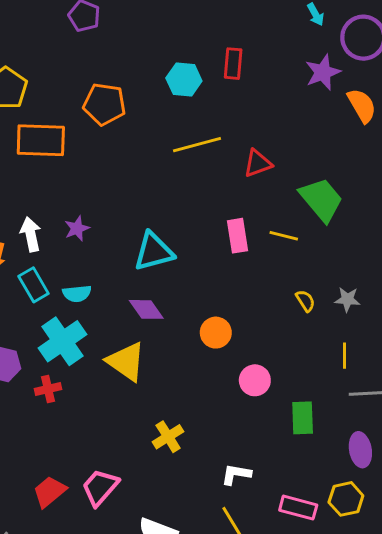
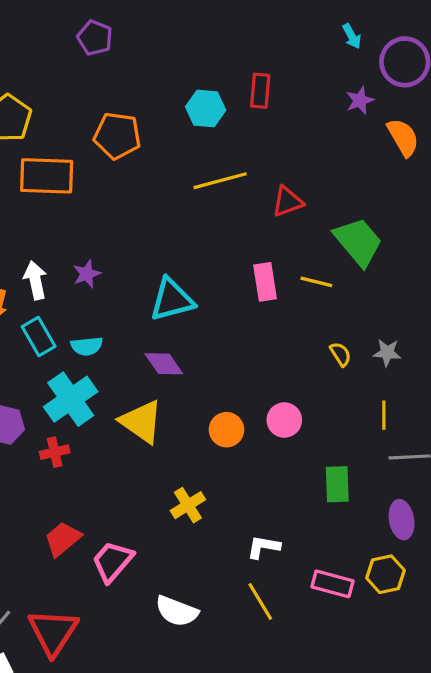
purple star: (323, 72) -> (360, 100), size x0.7
orange circle: (216, 333) -> (226, 430), moved
pink circle: (255, 380) -> (284, 420), moved
red trapezoid: (49, 492) -> (63, 539), moved

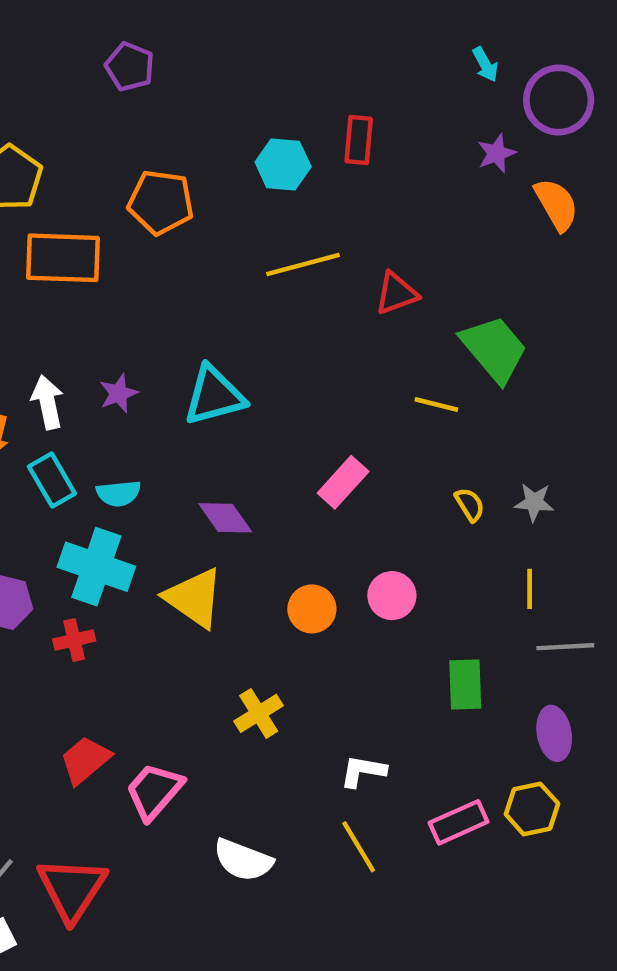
pink rectangle: (265, 282) -> (343, 482), moved, turned 51
cyan triangle: (172, 300) -> (214, 396), moved
cyan cross: (71, 399) -> (96, 567), turned -36
pink rectangle: (332, 584) -> (459, 822), turned -39

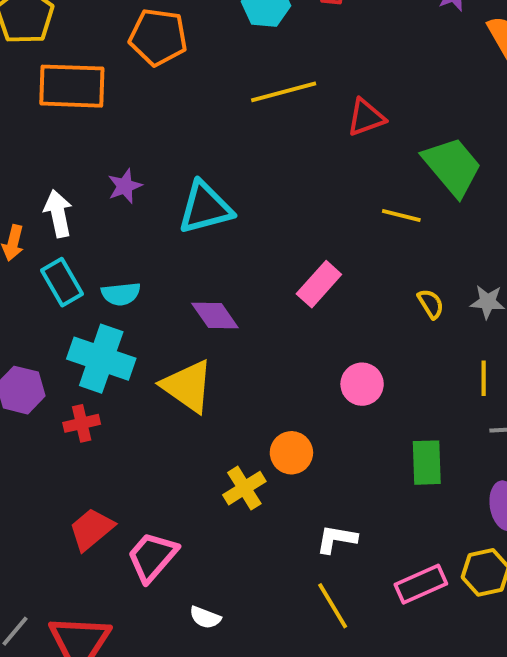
purple star: (119, 393) -> (125, 186), moved
orange circle: (312, 609) -> (291, 453), moved
white semicircle: (243, 860) -> (205, 617), moved, size x0.6

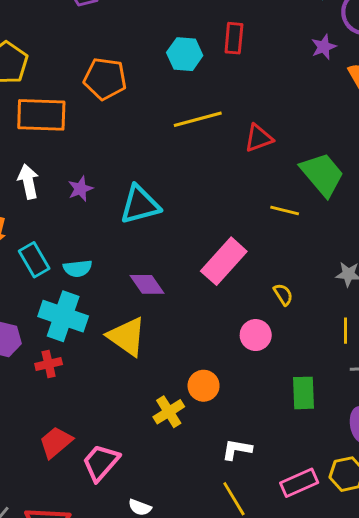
white arrow: (58, 214) -> (28, 182), moved
pink rectangle: (319, 284) -> (224, 261), size x1.4
yellow semicircle: (431, 304) -> (283, 294), moved

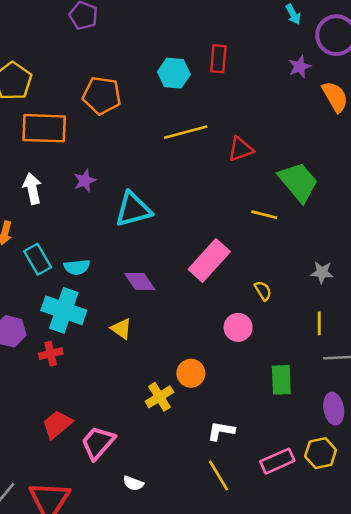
purple star: (80, 189) -> (85, 181), moved
yellow triangle: (127, 336) -> (121, 329), size x0.6

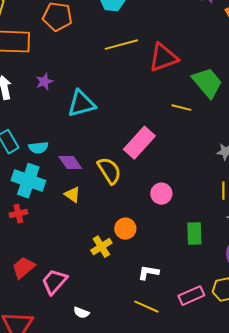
red triangle: (241, 149) -> (163, 58), size x1.5
purple diamond: (140, 282) -> (70, 163), moved
yellow semicircle: (263, 291) -> (109, 171), moved, size x1.8
yellow line: (218, 475) -> (146, 307), turned -35

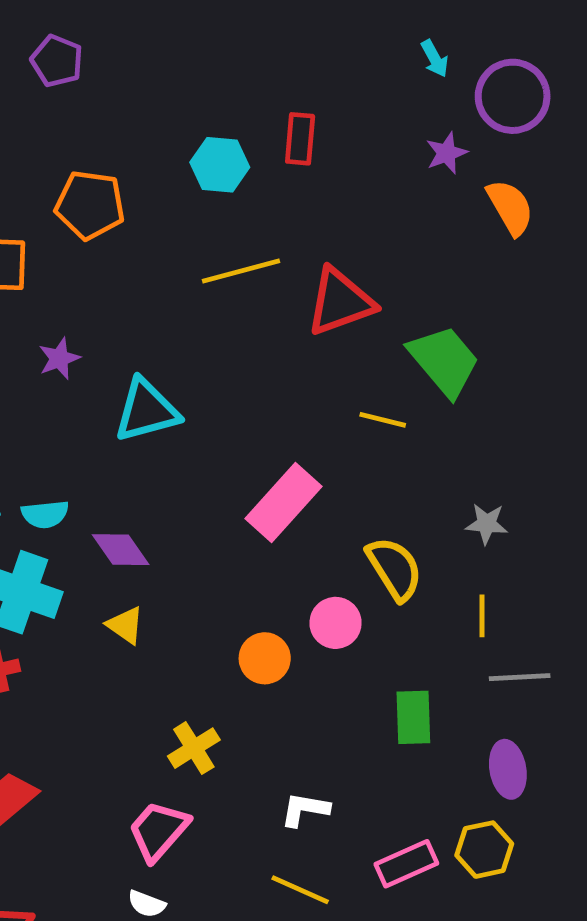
yellow semicircle: (109, 171) -> (395, 569), moved
orange circle: (125, 229) -> (265, 658), moved
pink trapezoid: (54, 282) -> (158, 831), moved

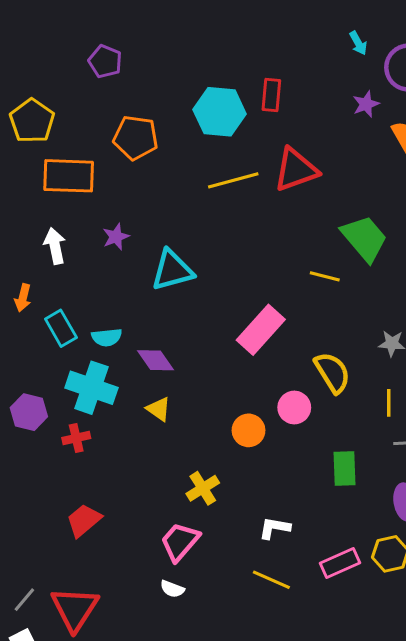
purple pentagon: (57, 61) -> (105, 61), moved
cyan hexagon: (220, 165) -> (220, 112), size x1.4
red triangle: (340, 302) -> (296, 170), moved

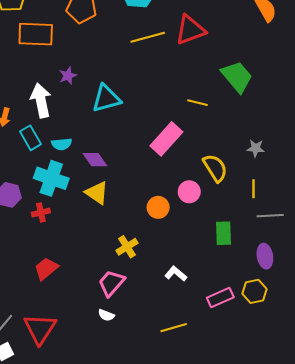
white arrow: (55, 246) -> (41, 101), moved, size x1.4
yellow line: (325, 276) -> (198, 103), moved
yellow triangle: (159, 409) -> (97, 193), size x1.4
white L-shape: (274, 528) -> (176, 274), turned 30
yellow line: (271, 580) -> (174, 328), moved, turned -40

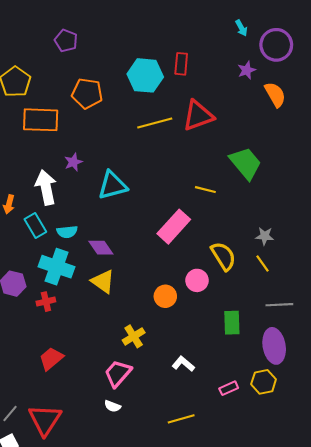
yellow line: (254, 189) -> (263, 264), moved, turned -36
purple ellipse: (265, 256) -> (274, 346), size x1.4
pink rectangle: (220, 298) -> (229, 388), size x0.7

